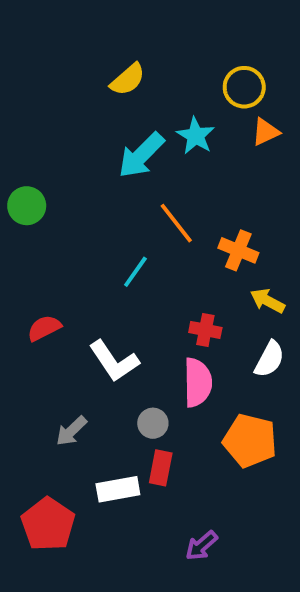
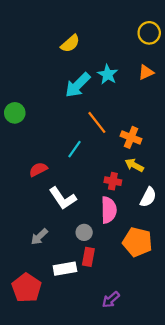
yellow circle: (244, 87) -> (149, 33), moved
yellow arrow: (268, 301) -> (134, 165), moved
red semicircle: (44, 328) -> (38, 169), moved

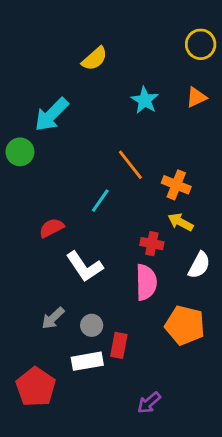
cyan arrow: (78, 85) -> (52, 115), moved
gray circle: (84, 232) -> (92, 325), moved

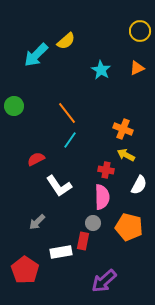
cyan arrow: (52, 115) -> (36, 55), moved
orange line: (130, 165) -> (67, 113), moved
gray circle: (92, 325) -> (93, 223), moved
purple arrow: (149, 403) -> (104, 281), size x1.5

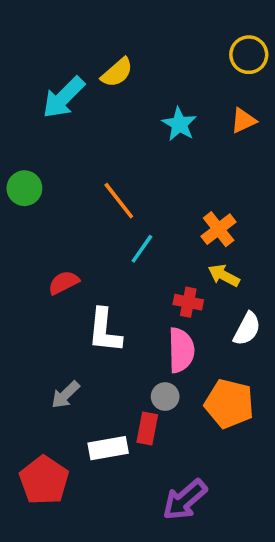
orange cross: (123, 129) -> (219, 229), turned 30
cyan line: (70, 140) -> (142, 249), moved
white L-shape: (59, 186) -> (105, 331), turned 40

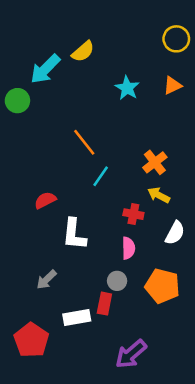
green circle: (24, 188) -> (17, 101), moved
pink semicircle: (181, 350) -> (128, 248), size x0.7

